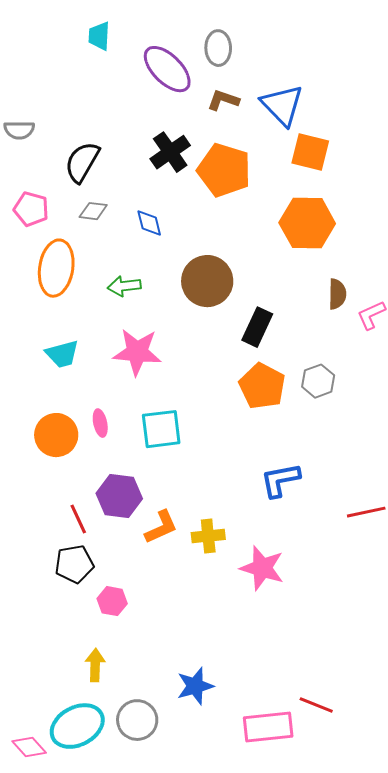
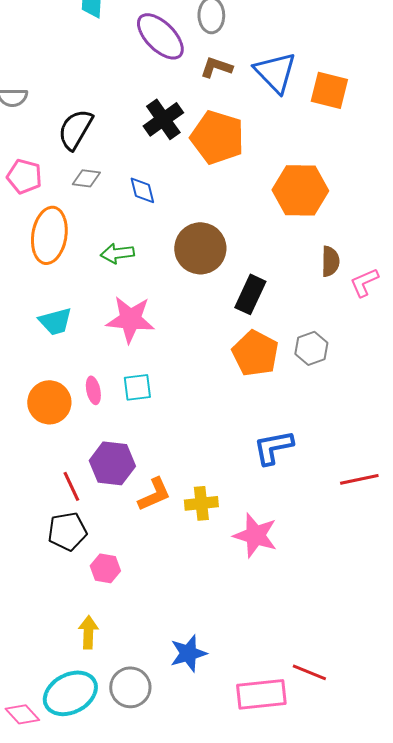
orange square: (310, 152) -> (329, 90), moved
cyan square: (161, 429) -> (137, 387), moved, size x0.7

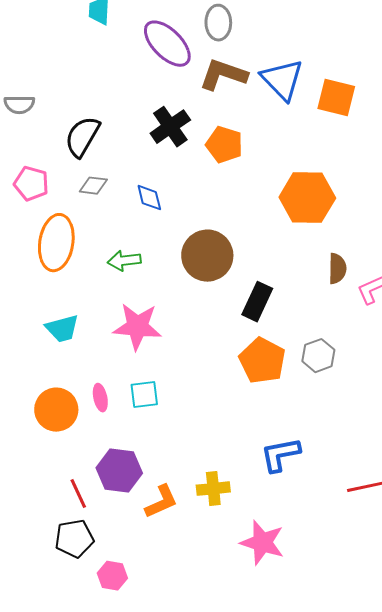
brown L-shape: (216, 67) -> (223, 75), size x1.5
orange pentagon: (217, 137) -> (224, 145), size x0.7
yellow cross: (201, 503) -> (213, 489), moved

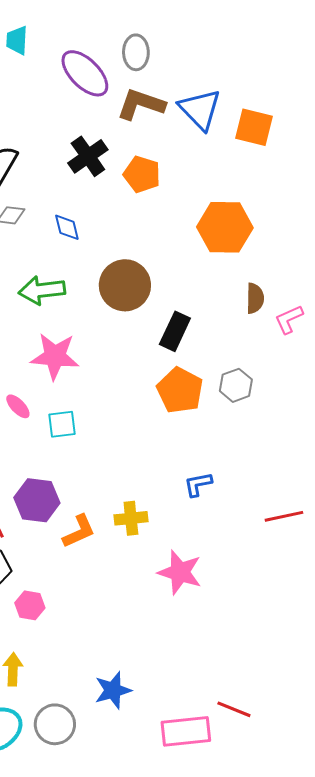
green arrow: (124, 261) -> (42, 290), size x1.4
pink ellipse: (100, 398) -> (18, 406), moved, turned -32
blue L-shape: (280, 455) -> (198, 484), size x0.7

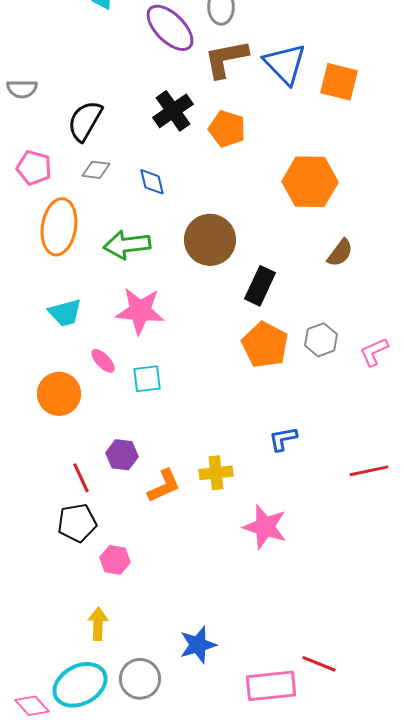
brown L-shape: (141, 104) -> (226, 59), turned -30
brown semicircle: (255, 298) -> (340, 253), turned 36
pink L-shape: (289, 319) -> (374, 352), moved
purple hexagon: (37, 500) -> (122, 455), size x0.7

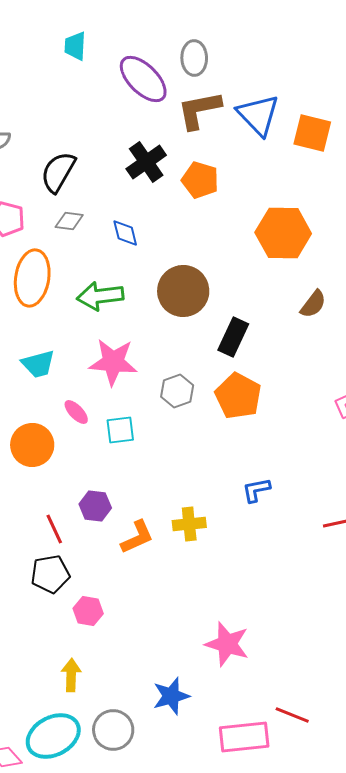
gray hexagon: (321, 340) -> (177, 391), moved
pink star: (265, 527) -> (227, 644), moved

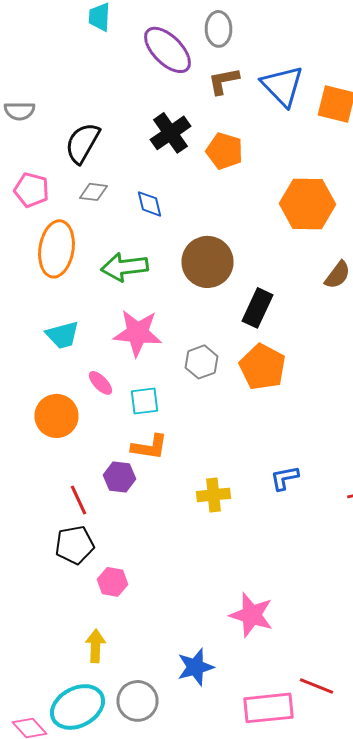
brown L-shape: (199, 110) -> (224, 81), size x0.7
blue L-shape: (256, 490) -> (284, 478), moved
orange L-shape: (137, 537) -> (150, 447), moved, turned 33

